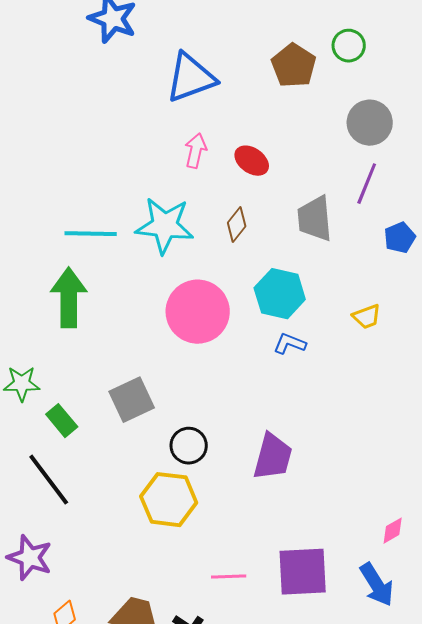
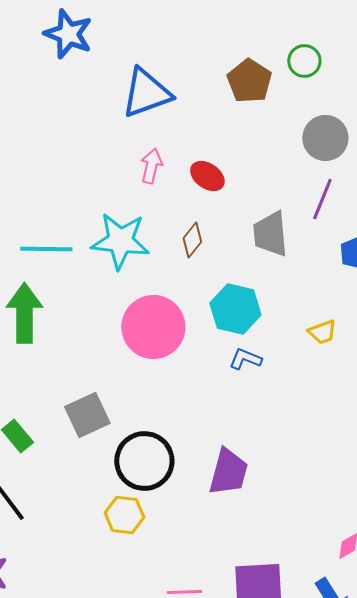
black circle: (189, 446) -> (144, 461), size x1.6
yellow hexagon: (169, 500) -> (124, 515), size x0.7

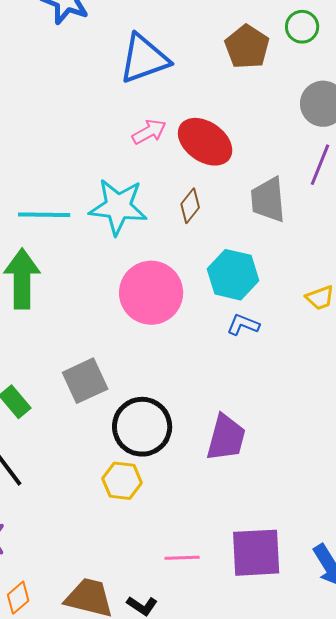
pink arrow: (151, 166) -> (149, 132), turned 48
red ellipse: (207, 176) -> (205, 142), size x1.6

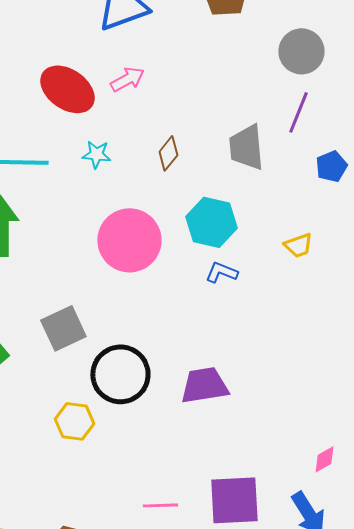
red ellipse: (205, 142) -> (67, 89), moved
cyan star: (118, 207) -> (96, 154), size x0.5
purple trapezoid: (226, 438) -> (204, 385), turned -114
yellow hexagon: (122, 481) -> (74, 421), moved

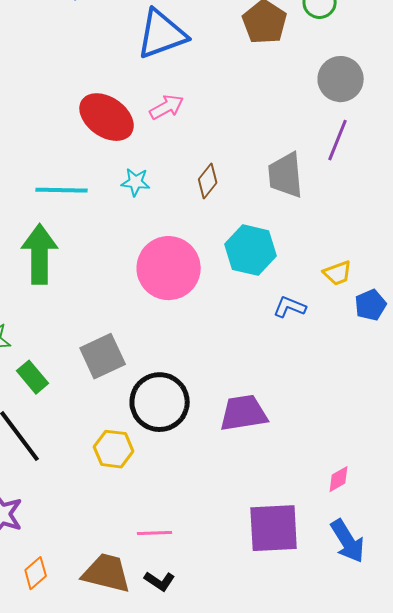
blue pentagon: (331, 166) -> (371, 305), moved
blue L-shape: (221, 272) -> (290, 307), moved
pink diamond: (324, 459) -> (339, 479), moved
pink line: (160, 505) -> (155, 533), moved

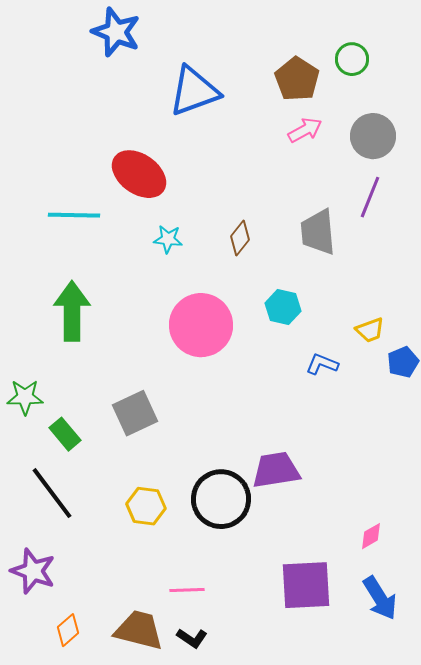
pink arrow: (167, 107) -> (305, 130), moved
cyan line: (62, 190) -> (74, 215), moved
cyan hexagon: (251, 250) -> (283, 307), size x0.7
black circle: (160, 402) -> (221, 499), moved

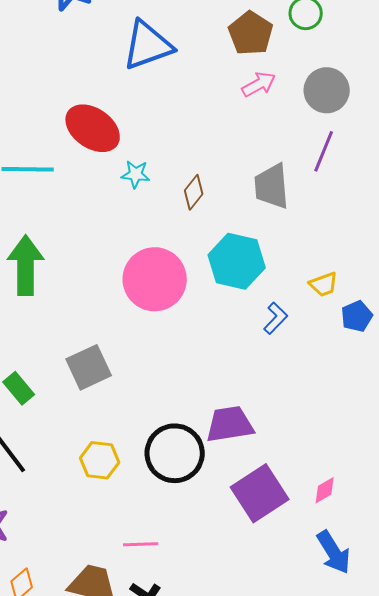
cyan star: (168, 239) -> (136, 174), moved
cyan hexagon: (283, 307) -> (237, 261), size x1.6
blue L-shape: (322, 364) -> (276, 318), turned 112
purple square: (306, 585) -> (260, 493), moved, turned -30

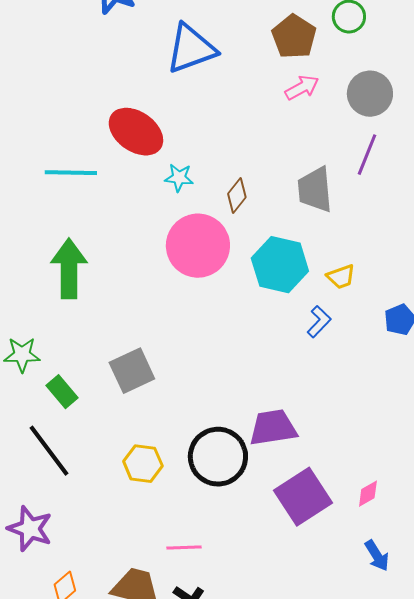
pink circle: (155, 279) -> (198, 246), moved
yellow trapezoid: (324, 284) -> (341, 277), moved
blue arrow: (334, 552) -> (377, 556), size x0.7

